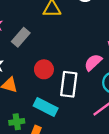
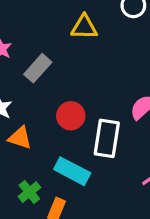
green cross: (17, 122) -> (29, 192), turned -32

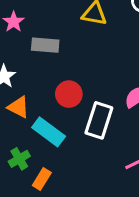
gray rectangle: (38, 68) -> (45, 45), turned 44
cyan rectangle: (72, 171) -> (49, 132), moved

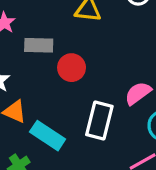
red circle: (69, 94) -> (72, 68), moved

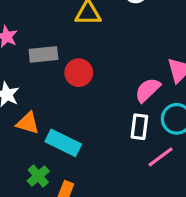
white rectangle: (99, 120) -> (139, 127), moved, size x0.7

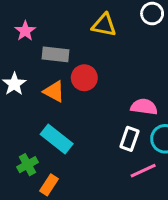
pink semicircle: (148, 90) -> (144, 107), turned 40
orange triangle: (28, 123) -> (54, 91), moved

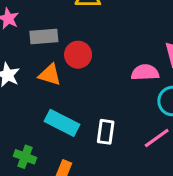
white rectangle: (129, 139) -> (106, 132), moved
green cross: (27, 165) -> (25, 157), moved, turned -30

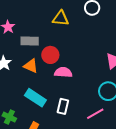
pink semicircle: (145, 72) -> (63, 72), moved

